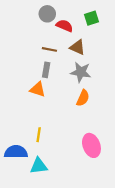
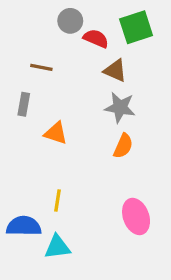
green square: (91, 18) -> (136, 27), size x1.5
brown line: (49, 49) -> (41, 67), moved
gray rectangle: (46, 70) -> (24, 104), moved

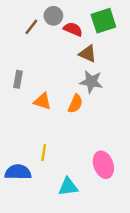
brown line: (41, 67) -> (31, 27), moved, turned -63
orange semicircle: (123, 146) -> (75, 104), moved
cyan triangle: (57, 247) -> (68, 187), moved

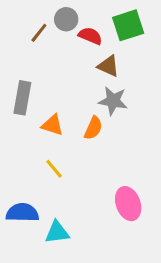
gray rectangle: (18, 79) -> (22, 98), size x1.5
yellow line: (44, 153) -> (54, 169), moved, turned -49
cyan triangle: (68, 187) -> (57, 232), moved

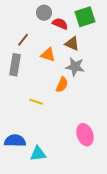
brown line: (39, 33) -> (23, 40), moved
orange triangle: (53, 125) -> (48, 55), moved
yellow line: (54, 169) -> (36, 102), moved, turned -32

